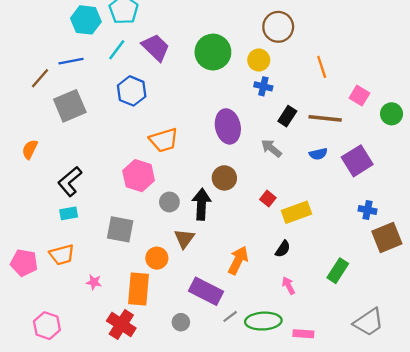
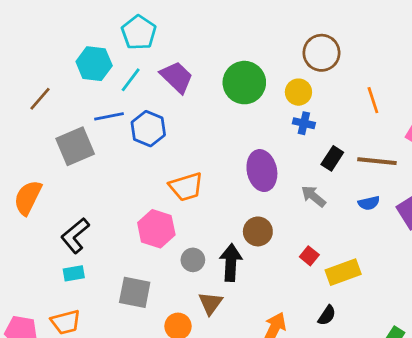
cyan hexagon: (86, 20) -> (94, 64), moved
blue line: (71, 61) -> (109, 116), moved
brown line: (40, 78) -> (40, 99), moved
orange semicircle: (30, 149) -> (28, 198), size x1.5

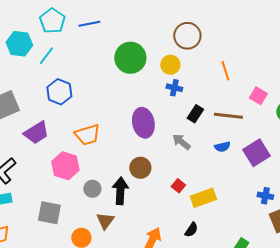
purple trapezoid: (177, 77) -> (36, 133), moved, turned 104
blue line: (109, 116) -> (89, 24), moved

